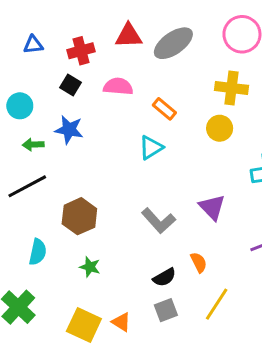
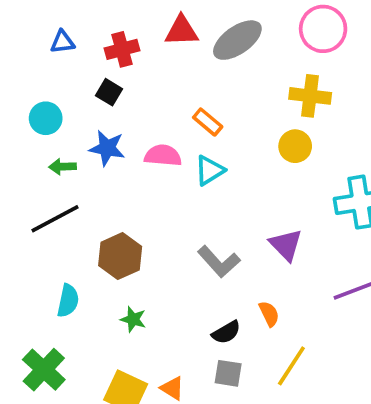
pink semicircle: (118, 86) -> (163, 155), moved
orange rectangle: (164, 109) -> (208, 122), moved
gray square: (166, 310) -> (228, 373), turned 30

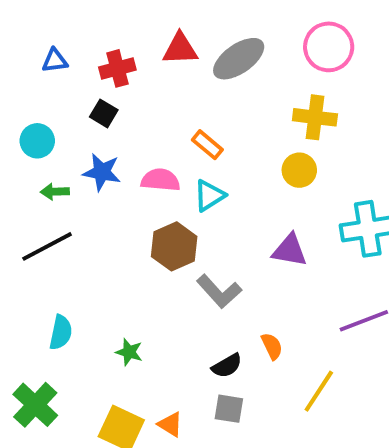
purple triangle: (286, 245) -> (290, 250), moved, turned -36
brown hexagon: (120, 256) -> (174, 246), moved
yellow line: (291, 366) -> (319, 391), moved

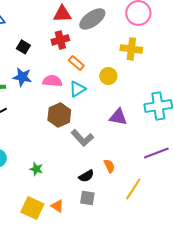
red cross: (117, 68) -> (60, 40), moved
yellow circle: (299, 170) -> (108, 76), moved

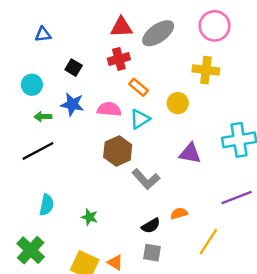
orange semicircle: (109, 166) -> (179, 213), turned -80

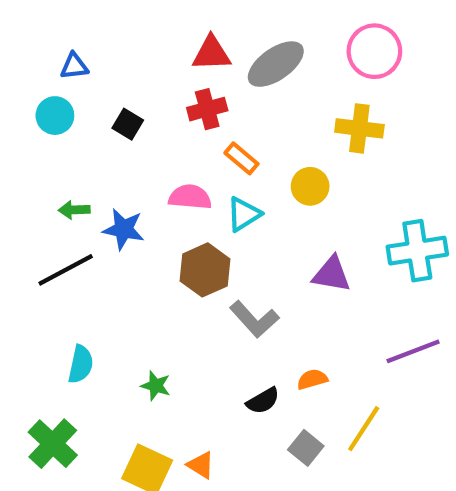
cyan circle: (32, 85) -> (55, 116), moved
blue star: (72, 104) -> (124, 229), moved
gray square: (152, 253) -> (306, 448), moved, turned 30

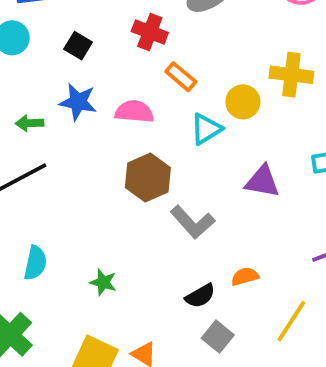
red cross: (207, 109) -> (150, 32), turned 36
yellow cross: (359, 128) -> (291, 75), moved
cyan triangle: (244, 214) -> (206, 129), moved
blue star: (124, 229) -> (78, 102), moved
gray square: (306, 448) -> (218, 337), moved

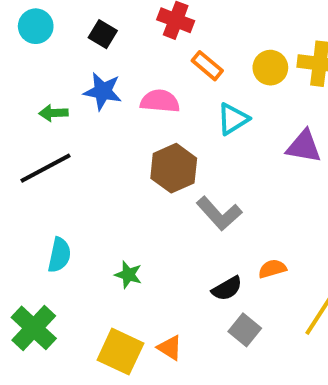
yellow circle: (243, 102) -> (270, 68), moved
purple triangle: (262, 181) -> (304, 146), moved

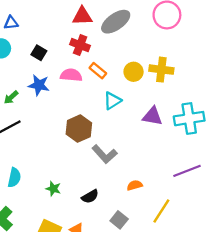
pink semicircle: (160, 101) -> (71, 75), moved
green arrow: (53, 113) -> (11, 97), turned -40
black semicircle: (227, 288) -> (90, 196), moved

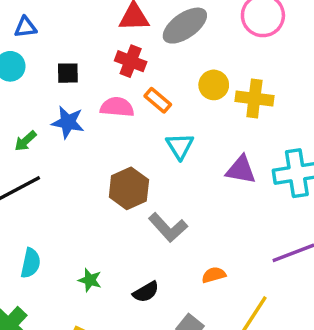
black square: (39, 53) -> (68, 73), turned -32
yellow circle: (134, 72) -> (214, 85), moved
cyan triangle: (112, 101) -> (180, 146), turned -30

